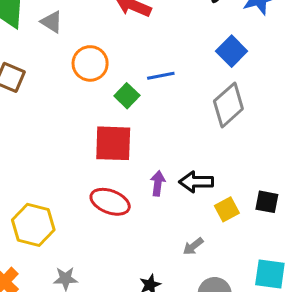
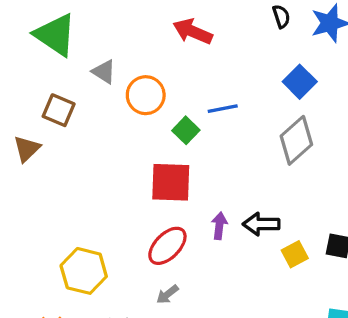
gray triangle: (52, 22) -> (104, 72), moved
red ellipse: (110, 202) -> (167, 246), turned -66
gray arrow: (193, 246) -> (167, 294), moved

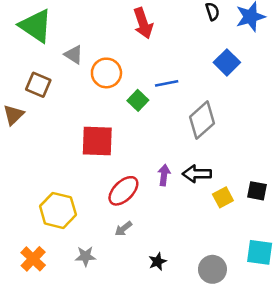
red arrow: (193, 32) -> (143, 23), turned -132
gray diamond: (296, 140) -> (202, 120), moved
red square: (171, 182) -> (97, 141), moved

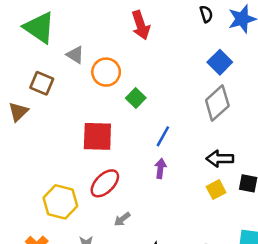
blue line: (167, 83) -> (163, 136), moved, turned -50
gray diamond: (202, 120) -> (217, 103), moved
black arrow: (197, 174) -> (220, 159), moved
red ellipse: (123, 191) -> (105, 183), moved

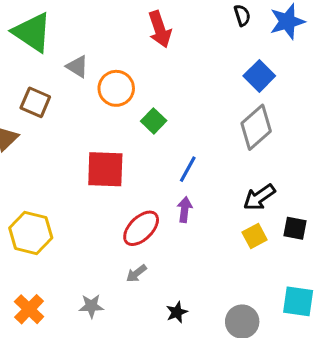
black arrow: (220, 159) -> (259, 197), turned -35
red ellipse: (105, 183) -> (141, 228), moved
yellow hexagon: (60, 202) -> (31, 233), moved

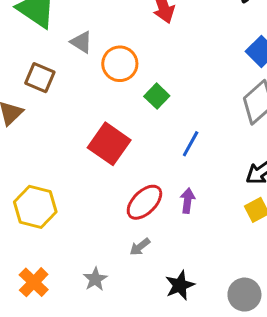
red square: (105, 169) -> (109, 144), turned 33
purple arrow: (185, 210) -> (188, 201), moved
gray star: (91, 306) -> (95, 279), turned -30
black star: (177, 312) -> (180, 285), size x1.4

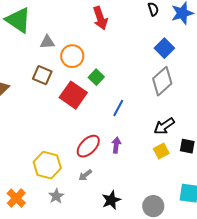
gray triangle: (81, 42) -> (47, 42), turned -35
brown square: (40, 78) -> (42, 75), moved
red square: (109, 144) -> (73, 95), moved
yellow hexagon: (35, 207) -> (47, 165), moved

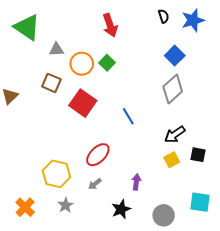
green square: (96, 77) -> (107, 63), moved
blue line: (118, 108) -> (128, 116), turned -60
purple arrow: (116, 145) -> (136, 182), moved

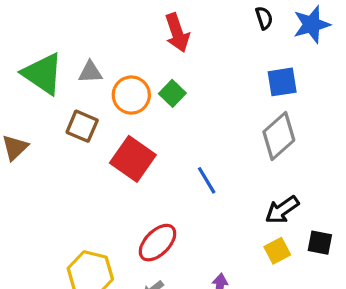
green triangle: (27, 27) -> (43, 74), moved
blue square: (175, 56) -> (282, 82), turned 36

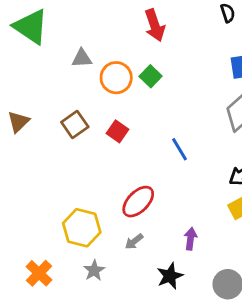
green triangle: (43, 74) -> (31, 27), moved
brown square: (82, 126) -> (75, 124), moved, turned 32
red square: (133, 159) -> (118, 131), size x0.6

